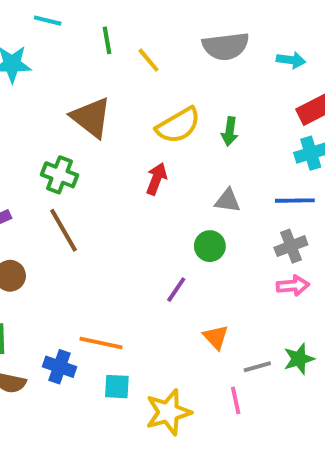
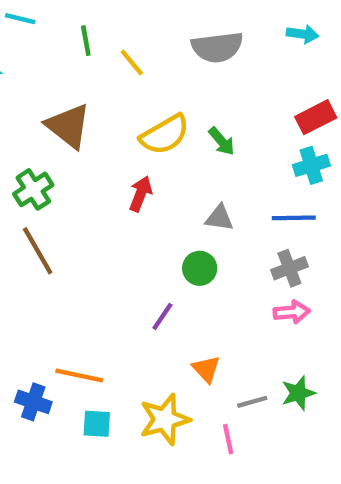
cyan arrow: (291, 60) -> (303, 34), moved
green arrow: (230, 131) -> (222, 141), turned -48
green cross: (59, 175) -> (33, 189), turned 36
yellow star: (168, 412) -> (165, 419), moved

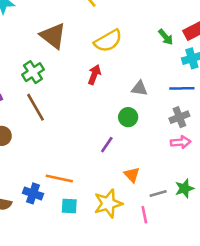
green arrow: (222, 141) -> (166, 37), moved

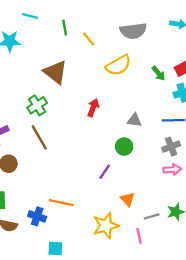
yellow semicircle: (108, 41) -> (118, 65), moved
cyan square: (69, 206) -> (55, 248), moved

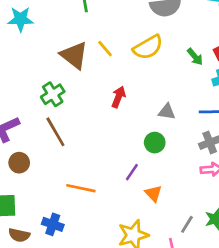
yellow line: (89, 39) -> (105, 49), moved
orange triangle: (128, 199) -> (153, 194), moved
orange line: (61, 203) -> (81, 188), moved
gray line: (152, 216) -> (187, 224), turned -42

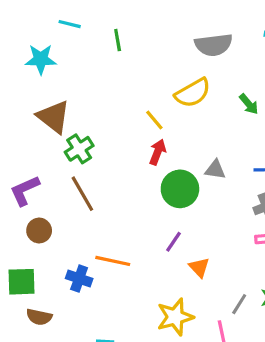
yellow line: (105, 49) -> (154, 120), moved
brown triangle: (74, 55) -> (54, 117), moved
green circle: (155, 143) -> (180, 189), moved, size x1.5
blue cross: (53, 224) -> (79, 279), moved

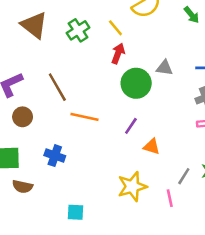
green cross: (79, 149) -> (78, 30), moved
orange line: (113, 261) -> (84, 117), moved
orange triangle: (199, 267) -> (152, 146), turned -30

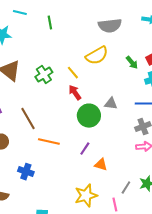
red arrow: (118, 54) -> (75, 93), turned -56

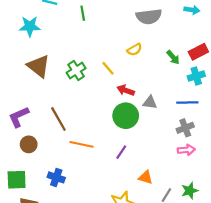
yellow semicircle: (97, 56) -> (134, 50), size x0.6
red arrow: (75, 93) -> (126, 90), moved, turned -35
orange triangle: (101, 165) -> (146, 177), moved

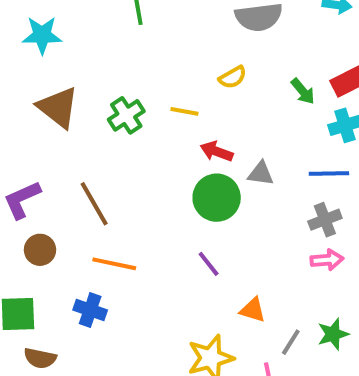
yellow line: (108, 68) -> (184, 111), turned -40
orange line: (82, 144) -> (114, 264), moved
purple line: (121, 152) -> (209, 264), turned -72

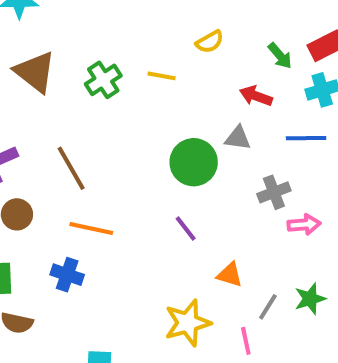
red arrow: (217, 151) -> (256, 96), moved
gray cross: (325, 220) -> (274, 192), moved

